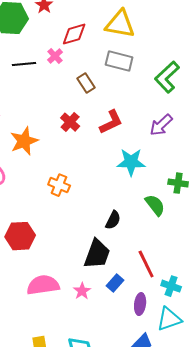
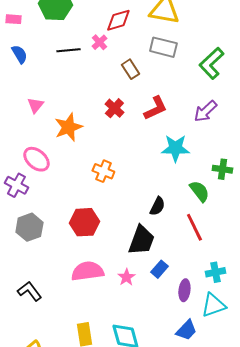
red hexagon: (20, 236) -> (84, 222), moved
red line: (146, 264) -> (194, 227), moved
cyan cross: (171, 286) -> (215, 272), turned -30

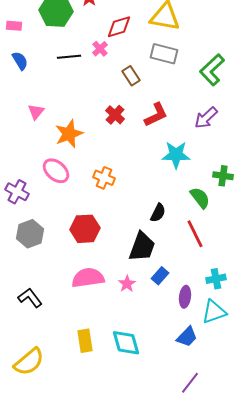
pink ellipse: (36, 159) -> (56, 171), moved

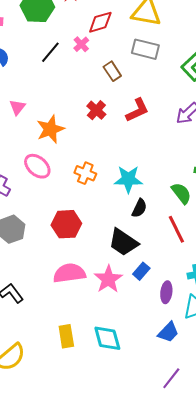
black line: (69, 57) -> (50, 52), turned -45
cyan star: (176, 155) -> (128, 179), moved
black trapezoid: (142, 247) -> (123, 242), turned 104
pink star: (127, 284) -> (108, 279), size x1.6

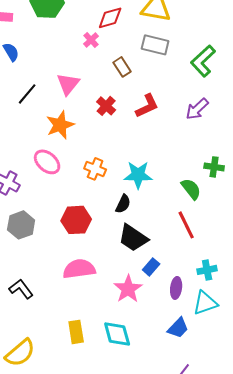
black line: (50, 52) -> (27, 94), moved
pink triangle: (17, 107) -> (68, 84), moved, size x1.4
black semicircle: (139, 208) -> (123, 204), moved
pink star: (108, 279) -> (128, 289), moved

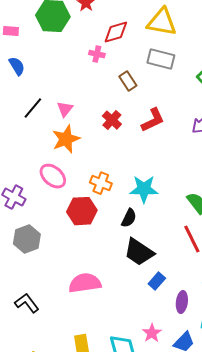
pink cross: (91, 40) -> (97, 54), turned -35
pink triangle: (68, 84) -> (65, 109), moved, size x0.7
red hexagon: (76, 220) -> (82, 211), moved
pink star: (128, 289) -> (152, 333), moved, size x0.7

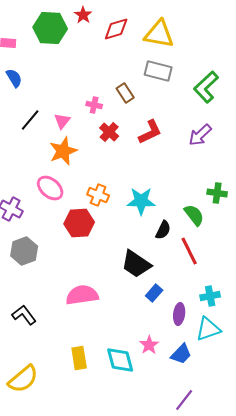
red diamond: (116, 32) -> (116, 29), moved
pink cross: (97, 54) -> (94, 105), moved
black semicircle: (129, 218) -> (163, 230), moved

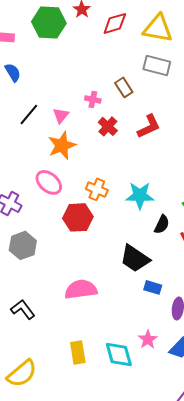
blue rectangle: (154, 293) -> (153, 287), turned 66

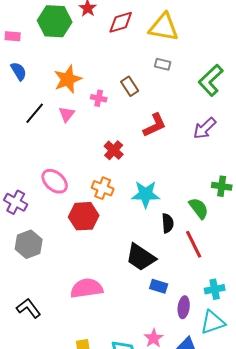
gray rectangle: (157, 65) -> (163, 64), size x0.6
red cross: (108, 126) -> (114, 150), moved
orange star: (62, 145) -> (68, 79), moved
black semicircle: (162, 224) -> (168, 223), turned -30

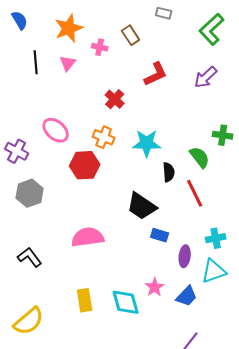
black line: (35, 113) -> (36, 62), turned -45

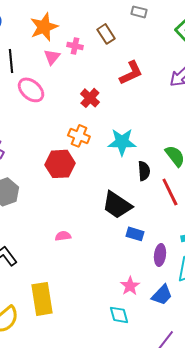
pink triangle: (68, 63) -> (52, 57), moved
pink ellipse: (56, 130) -> (31, 90), moved
pink semicircle: (88, 237) -> (63, 236), size x0.5
yellow rectangle: (85, 300) -> (42, 299), moved, size x1.4
cyan diamond: (126, 302) -> (119, 315), moved, size x0.7

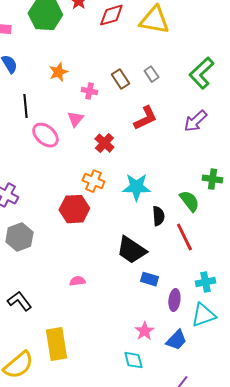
gray rectangle: (139, 12) -> (151, 74), moved, turned 42
orange star: (44, 27) -> (58, 72), size x0.7
pink triangle: (52, 57) -> (75, 119), moved

